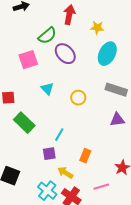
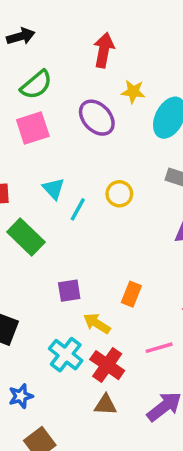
yellow star: (97, 28) -> (133, 92), moved
green semicircle: (47, 36) -> (36, 85), moved
cyan triangle: (47, 89) -> (54, 189), moved
cyan line: (59, 135) -> (78, 209), moved

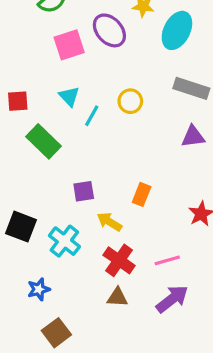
pink square: (33, 128) -> (69, 45), moved
pink line: (159, 348) -> (167, 260), moved
cyan cross: (66, 355) -> (64, 241), moved

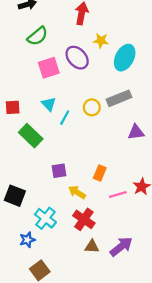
gray rectangle: (191, 88) -> (119, 98), moved, turned -40
cyan cross: (64, 241) -> (45, 218), moved
pink line: (167, 260) -> (118, 194), moved
brown triangle: (117, 297) -> (92, 247), moved

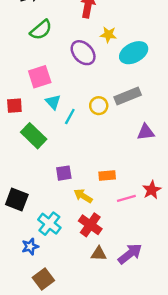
cyan ellipse: (125, 58) -> (134, 53), turned 35
pink square: (49, 68) -> (40, 77), moved
orange rectangle: (100, 173) -> (107, 175), turned 63

